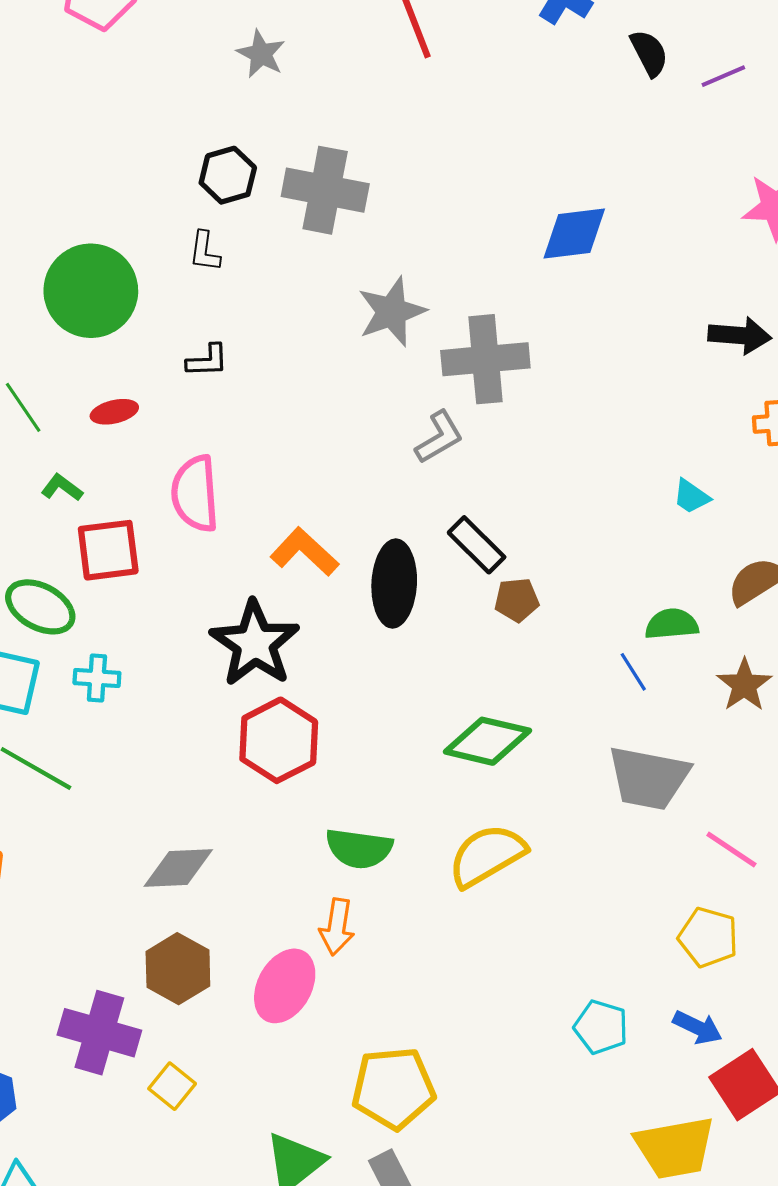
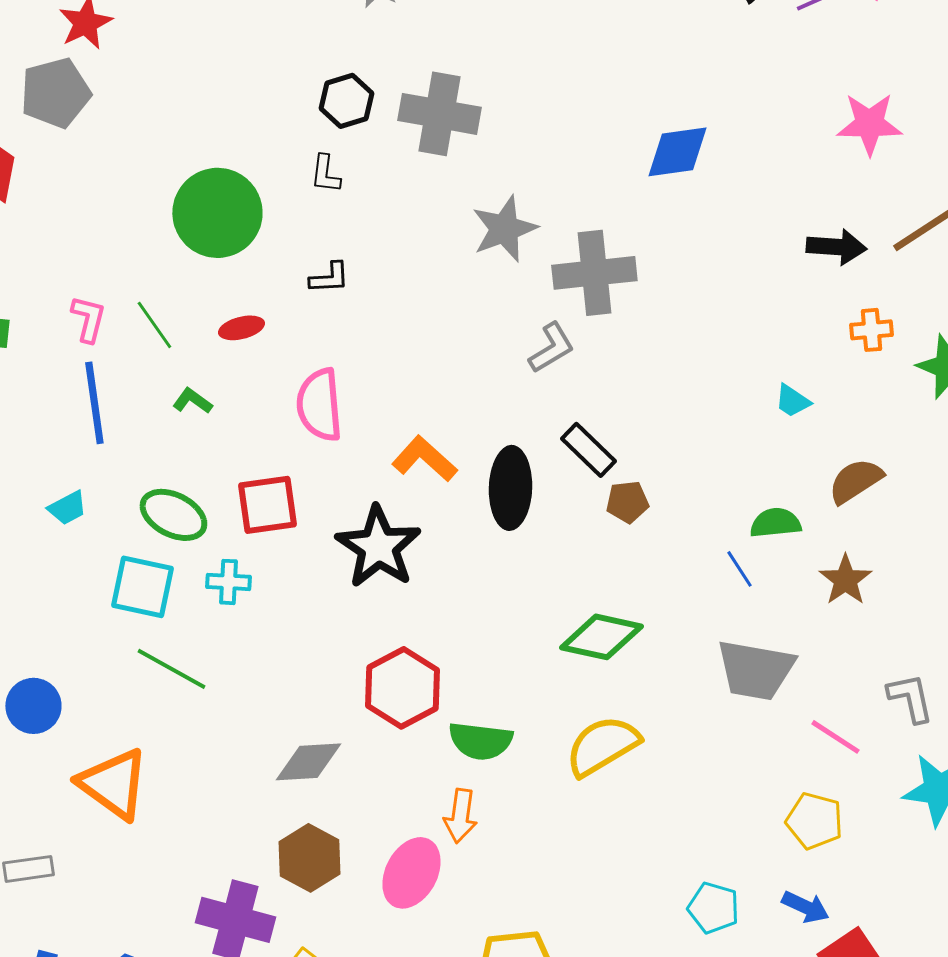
red square: (108, 550) -> (267, 505), moved
red hexagon: (279, 740) -> (402, 688), moved

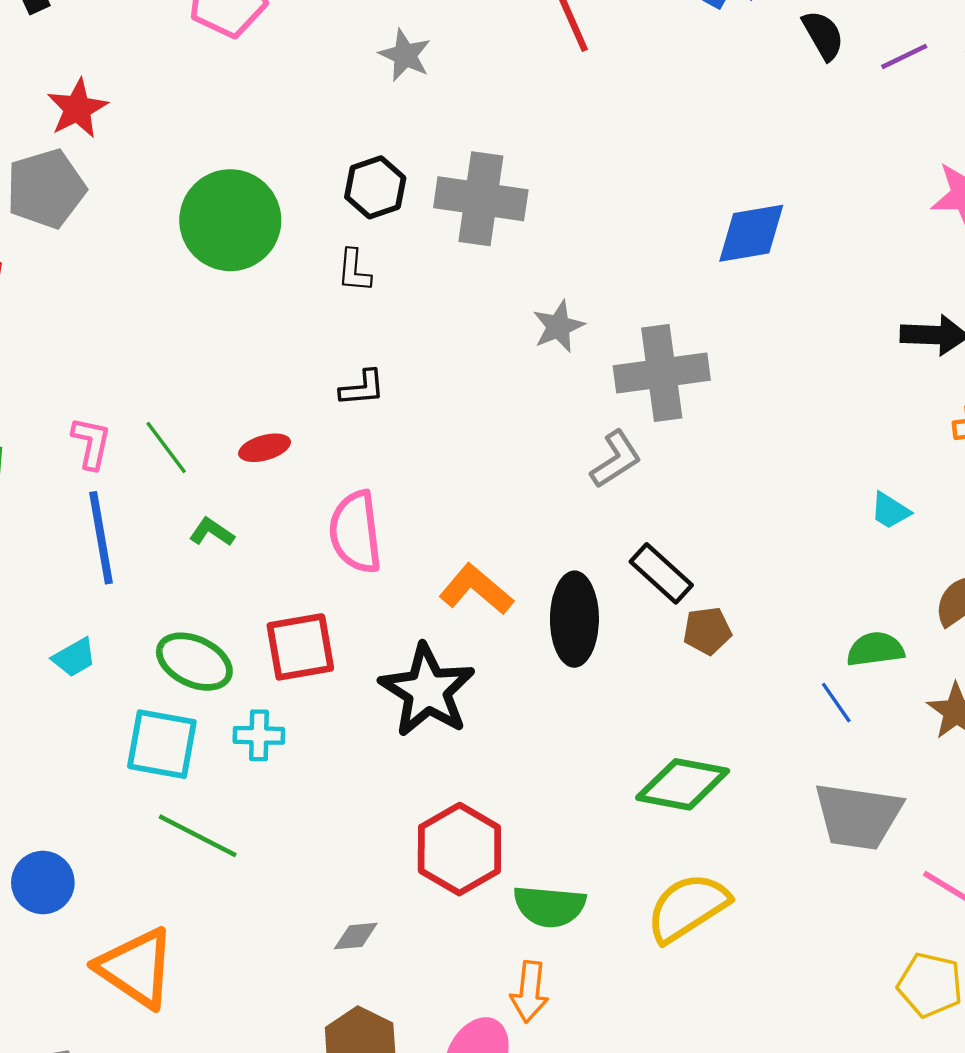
green circle: (217, 213) -> (230, 220), moved
gray star: (504, 229) -> (558, 326), size x0.7
gray diamond: (308, 762) -> (356, 936), size x0.6

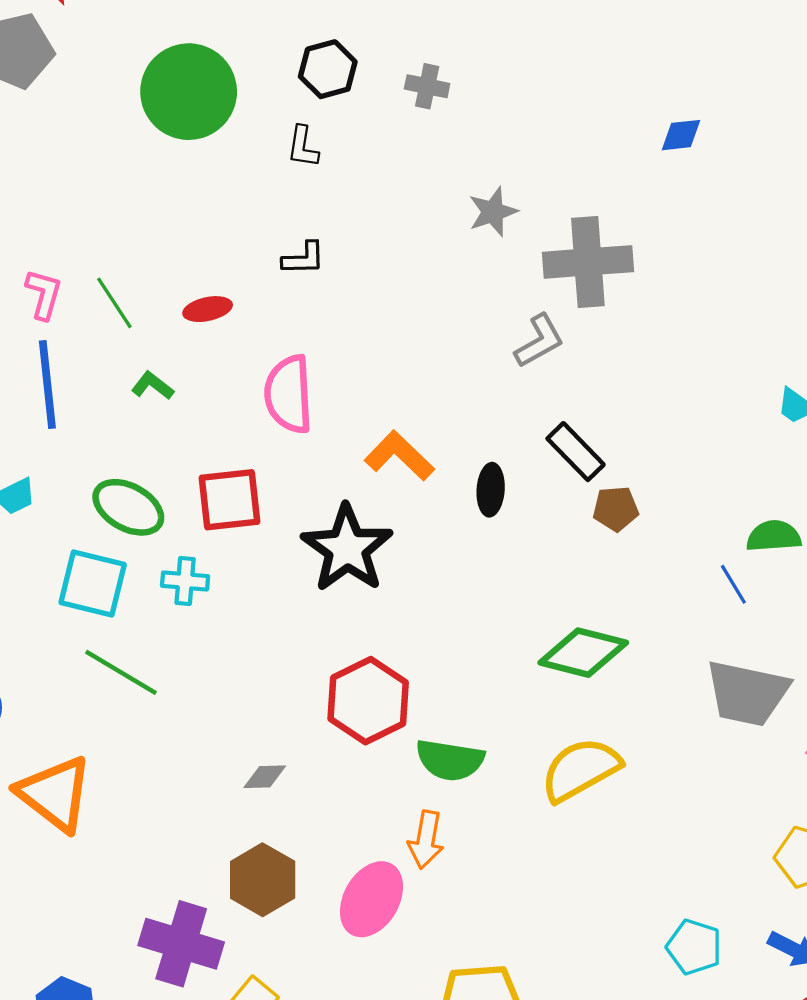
gray cross: (481, 199) -> (427, 86), size x0.5
blue diamond: (751, 233) -> (681, 135), size x0.6
black ellipse: (574, 619) -> (491, 490), size x0.6

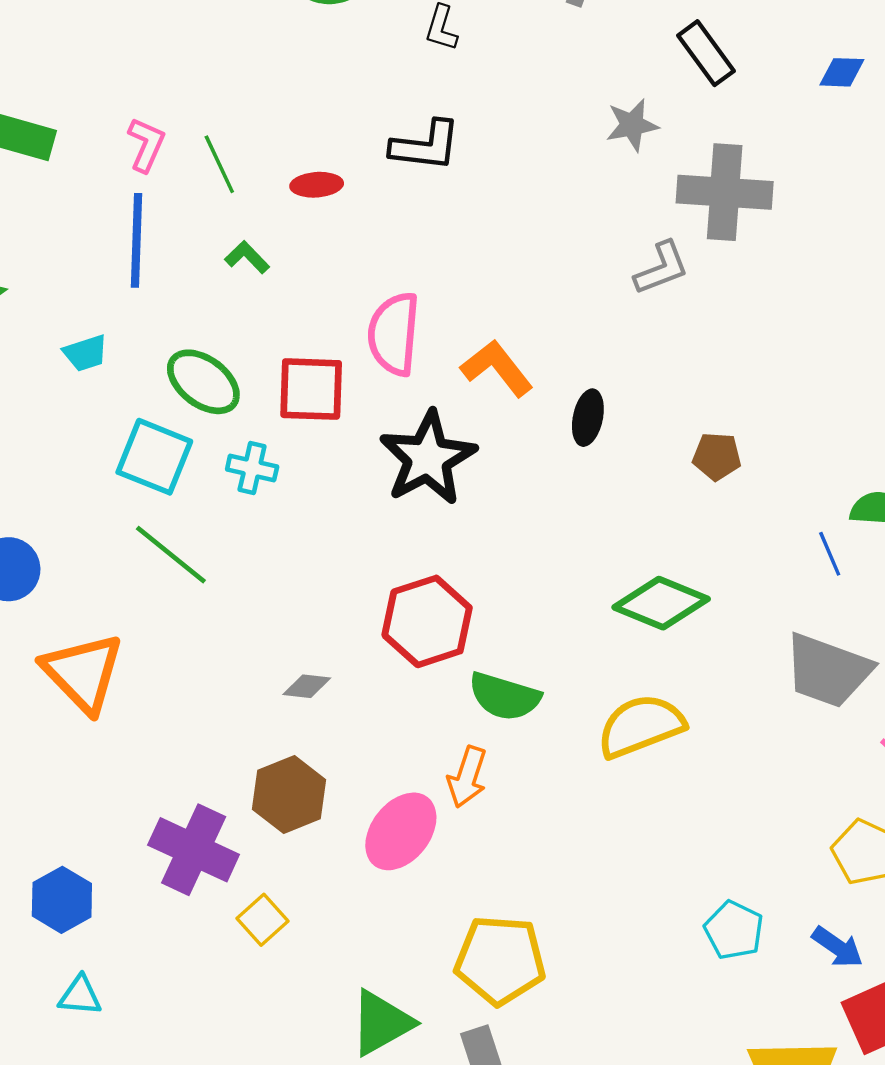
black L-shape: (304, 258) -> (425, 146), size x1.5
pink semicircle: (289, 394) -> (394, 334), moved
black rectangle: (576, 452) -> (706, 53), moved

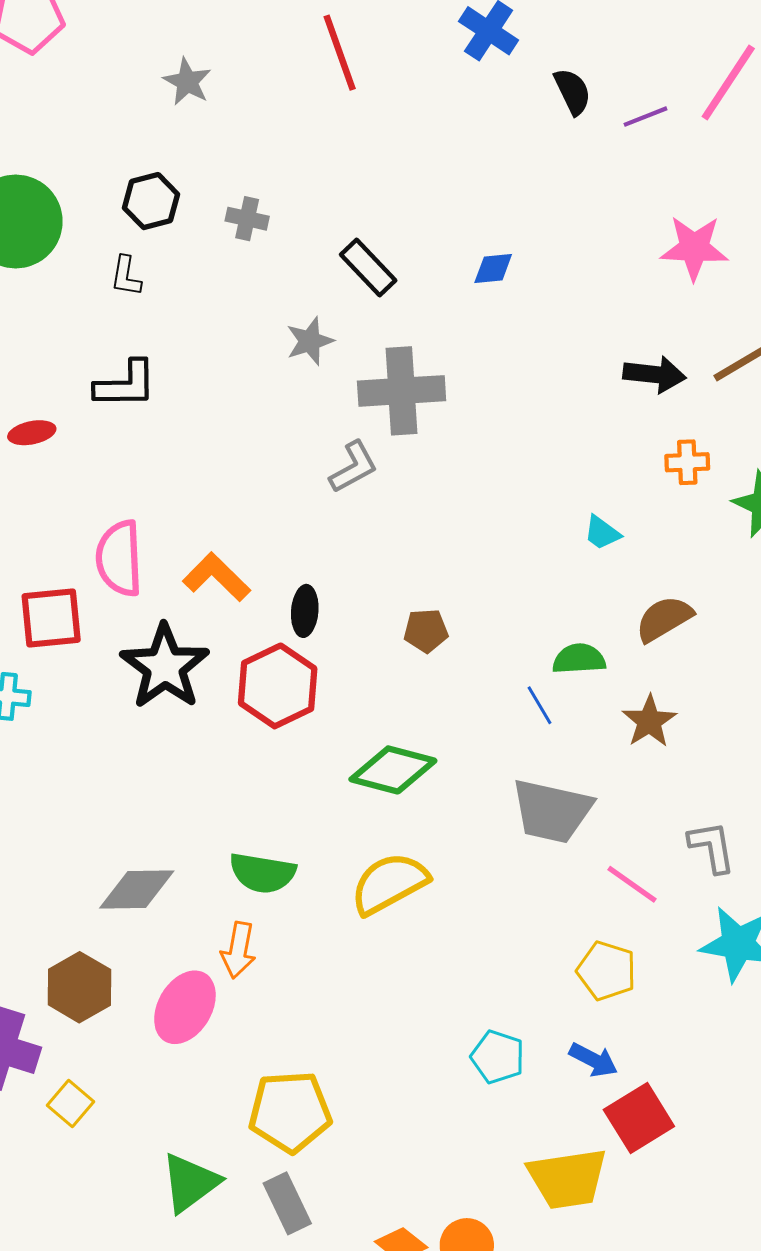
red hexagon: (427, 621) -> (278, 686), moved
gray diamond: (307, 686) -> (137, 890), moved, size x1.8

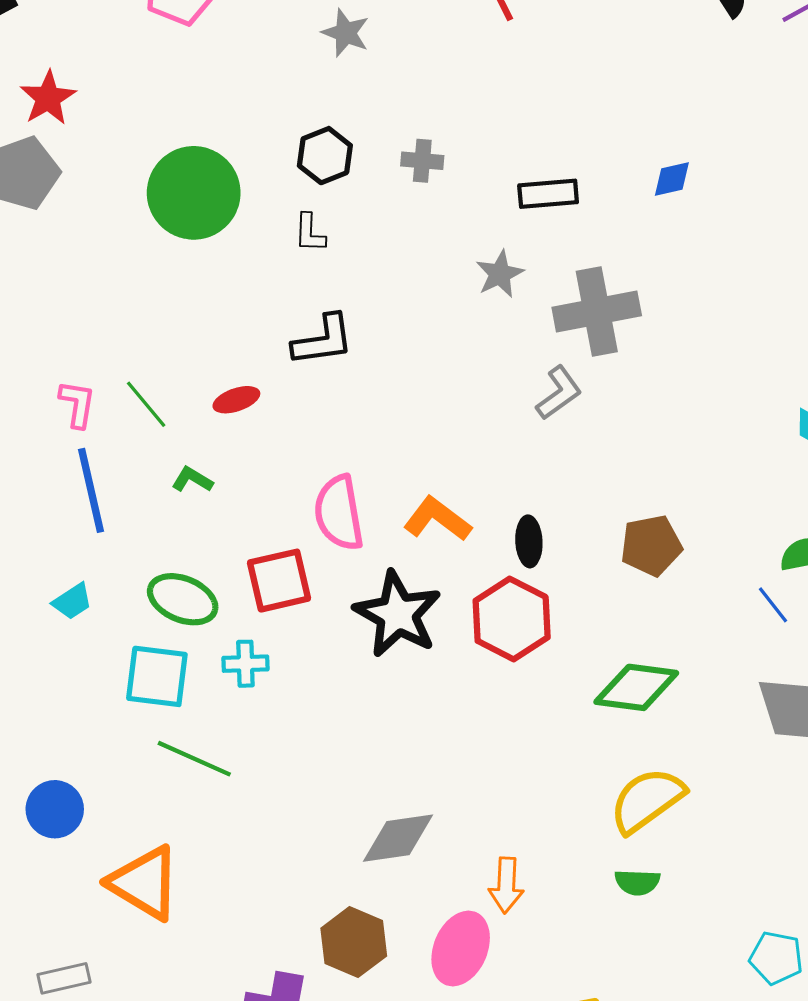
black rectangle: (368, 268) -> (548, 194), turned -44
brown pentagon: (426, 631) -> (651, 545), size x1.4
green semicircle: (262, 873) -> (637, 882), moved, size x0.7

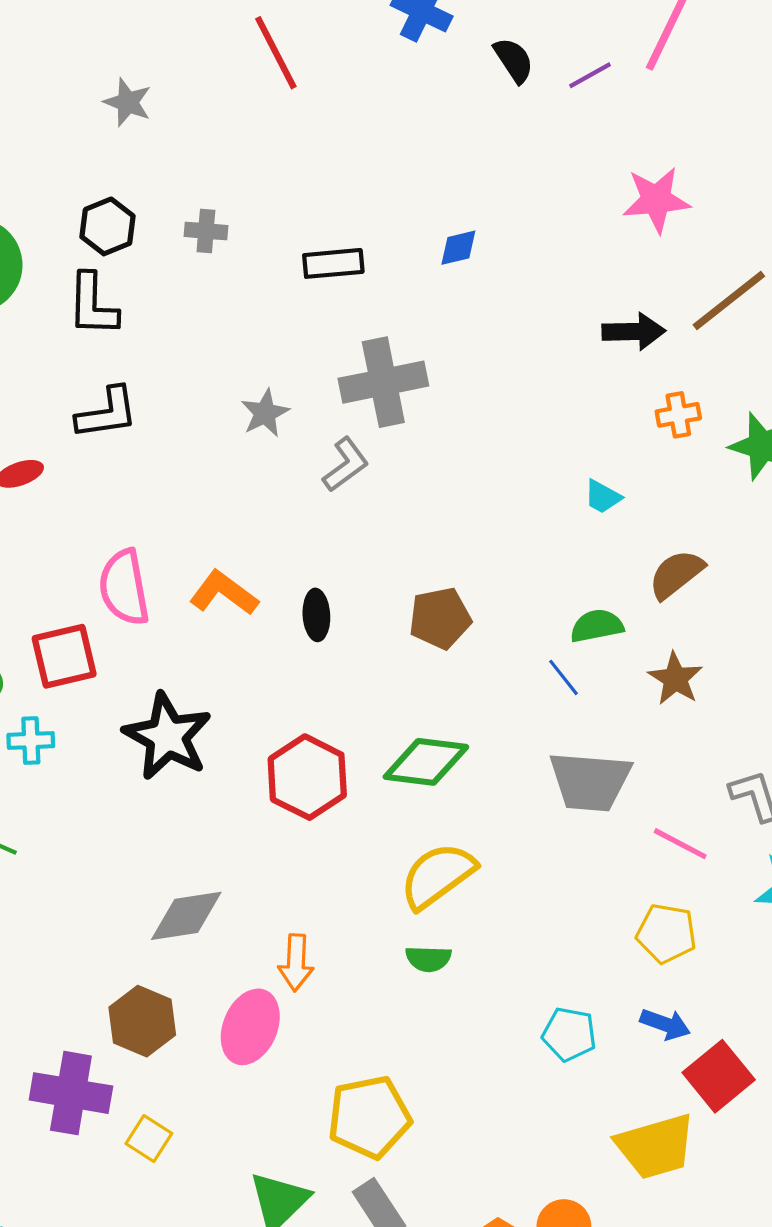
black L-shape: (310, 233) -> (93, 305), size x1.6
gray star: (500, 274) -> (265, 413), moved
black star: (398, 614) -> (167, 736), moved
red hexagon: (512, 619) -> (307, 777), moved

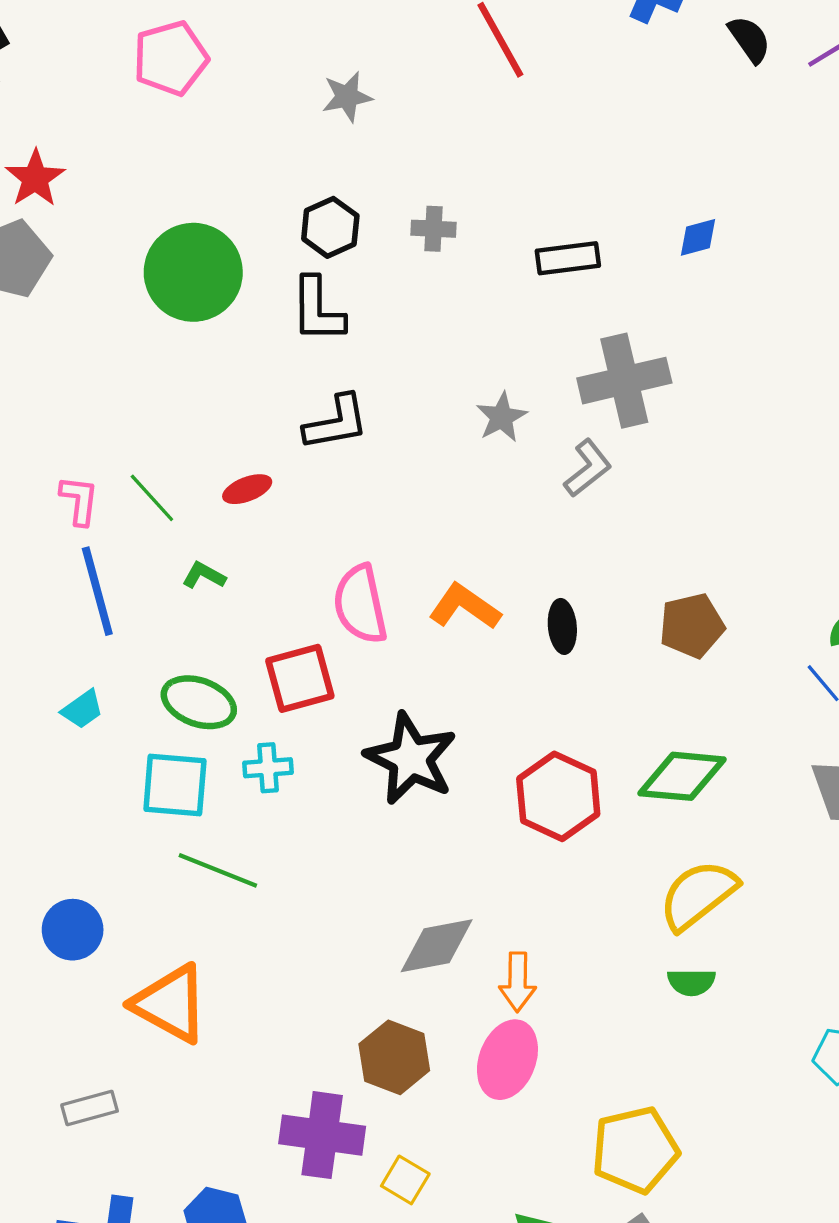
gray star: (128, 102) -> (347, 97), turned -30
orange arrow: (296, 963) -> (518, 982), moved

